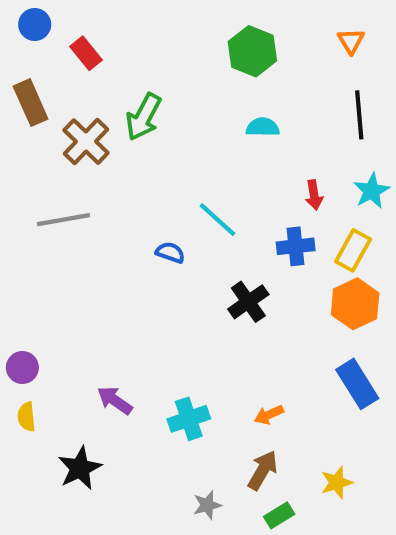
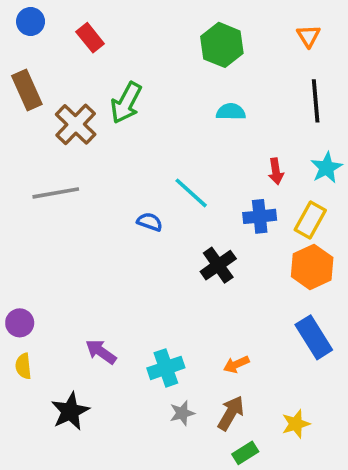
red rectangle: (86, 53) -> (90, 38), moved
gray star: (207, 505) -> (182, 413), moved

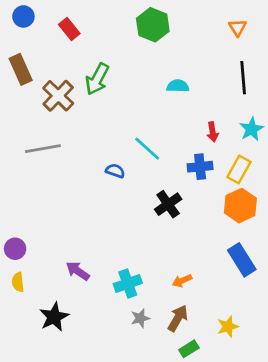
green hexagon: (222, 45) -> (153, 25), moved

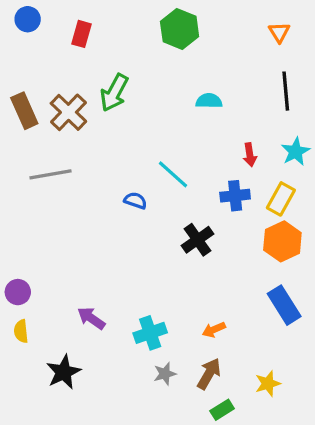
red rectangle: (69, 29) -> (82, 34), turned 55
brown rectangle: (21, 69) -> (24, 111), moved

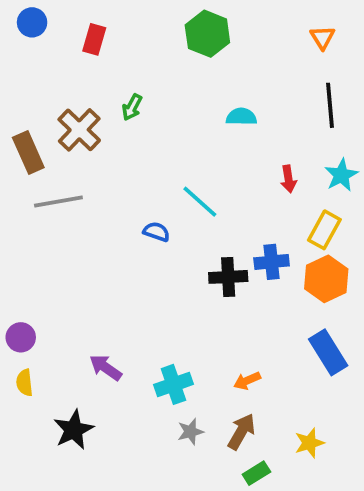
green arrow: (114, 93) -> (132, 107), size x0.6
brown rectangle: (24, 111) -> (28, 153), moved
blue cross: (235, 196) -> (272, 262), moved
black cross: (198, 240) -> (228, 277), turned 32

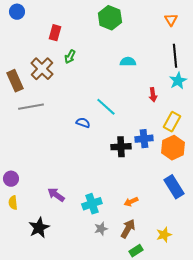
red rectangle: (94, 39) -> (55, 33), moved
cyan star: (341, 175) -> (178, 81), moved

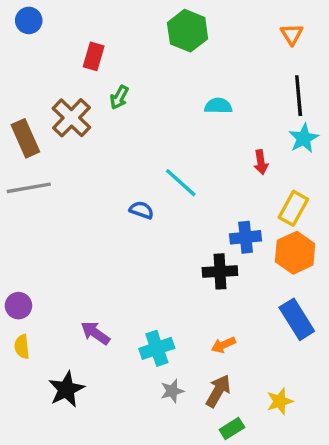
gray line: (31, 107) -> (29, 188), moved
black cross: (121, 147) -> (220, 271), moved

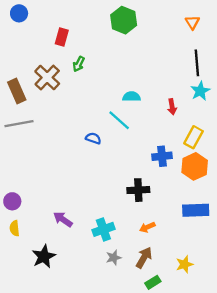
cyan semicircle: (218, 106) -> (132, 97), moved
black cross: (220, 271) -> (138, 190), moved
blue rectangle: (297, 319) -> (196, 210), turned -60

